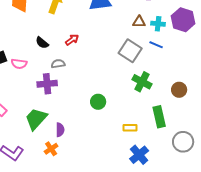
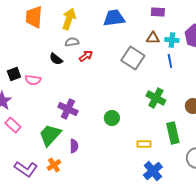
blue line: (156, 45) -> (170, 61), turned 56
gray square: (130, 51) -> (133, 58), moved
gray semicircle: (58, 64) -> (72, 42), moved
purple cross: (47, 84) -> (68, 109), moved, turned 30
orange cross: (51, 149) -> (54, 165), moved

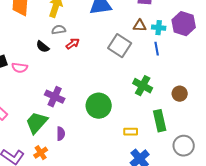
green circle: (112, 118) -> (99, 106), size x1.6

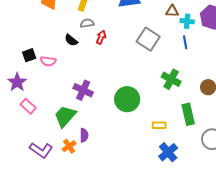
brown triangle: (140, 26) -> (172, 11), moved
red arrow: (73, 44) -> (101, 37), turned -32
purple semicircle: (61, 134) -> (84, 135), moved

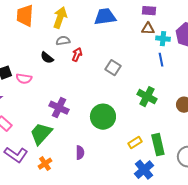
gray square: (148, 39) -> (113, 68), moved, size x0.7
green rectangle: (188, 114) -> (158, 145), moved
yellow rectangle: (159, 125) -> (135, 143), turned -32
purple semicircle: (84, 135) -> (80, 153), moved
purple L-shape: (41, 150) -> (16, 155), moved

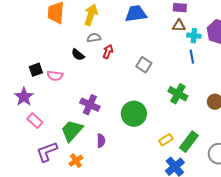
green rectangle: (158, 145) -> (189, 142), turned 50
purple semicircle: (80, 153) -> (101, 141), moved
purple L-shape: (16, 155) -> (47, 152), turned 125

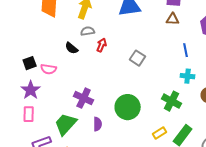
cyan cross: (194, 36) -> (188, 76), moved
green cross: (178, 94) -> (172, 101), moved
purple star: (24, 97) -> (31, 90), moved
pink rectangle: (35, 121) -> (29, 114), turned 49
purple semicircle: (101, 141) -> (98, 124), moved

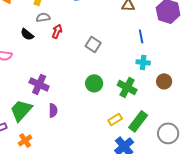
green circle: (128, 107) -> (94, 83), moved, size x0.7

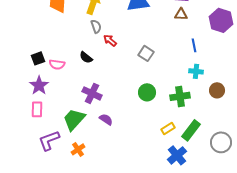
gray semicircle: (43, 17) -> (96, 26), turned 80
red arrow: (57, 31) -> (110, 40), turned -72
black semicircle: (27, 34) -> (86, 57), moved
green cross: (127, 87) -> (180, 96), turned -36
purple semicircle: (53, 110) -> (106, 119), turned -56

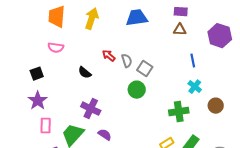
gray semicircle: (96, 26) -> (127, 61), moved
pink semicircle: (57, 64) -> (56, 48), moved
cyan cross: (196, 71) -> (195, 87), turned 32
green circle: (147, 92) -> (137, 90), moved
pink rectangle: (37, 109) -> (46, 126), moved

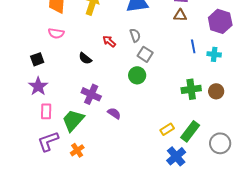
gray semicircle: (127, 61) -> (135, 35), moved
cyan cross: (195, 87) -> (214, 54), moved, turned -32
green cross: (179, 112) -> (191, 89), moved
purple semicircle: (105, 135) -> (114, 113), moved

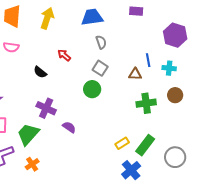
brown triangle: (180, 15) -> (135, 74), moved
gray semicircle: (135, 35) -> (101, 42), moved
brown circle: (216, 91) -> (175, 95), moved

